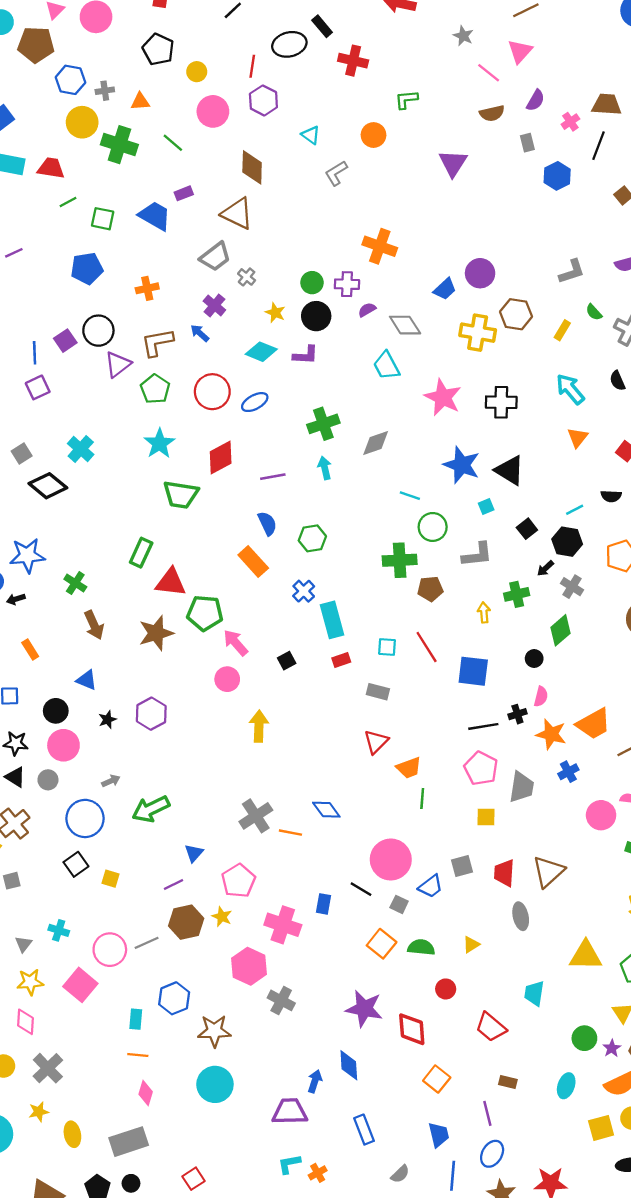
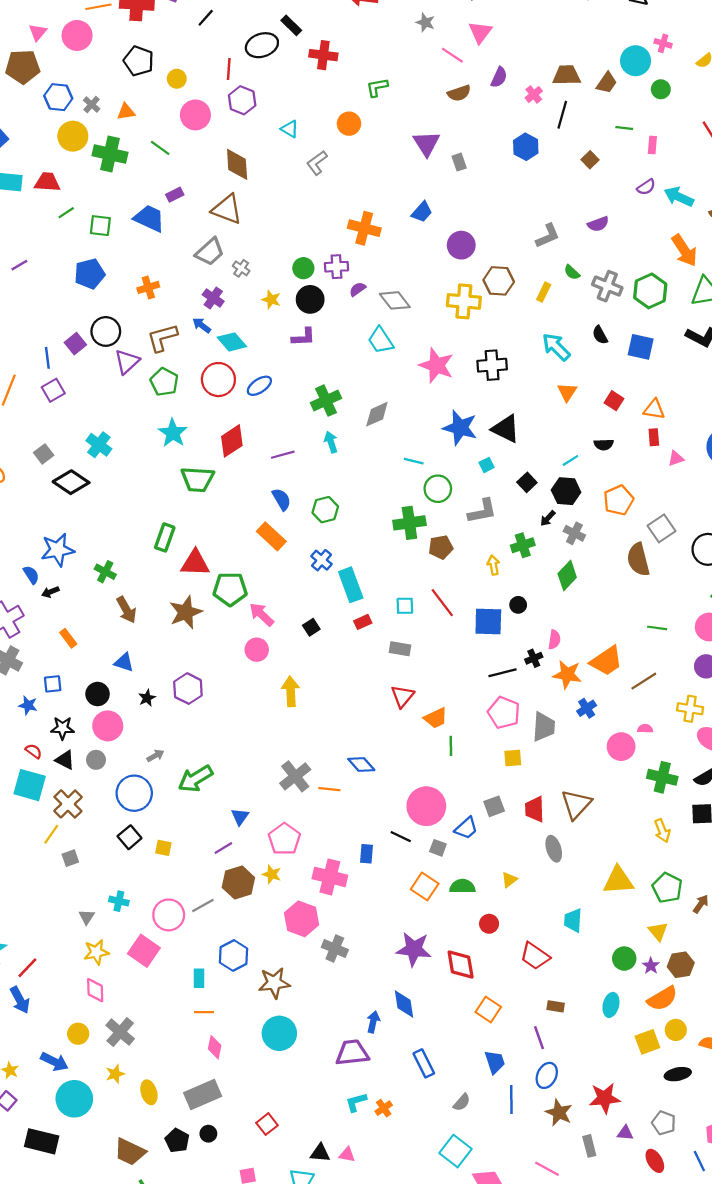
gray cross: (105, 91) -> (92, 104), turned -35
gray rectangle: (527, 143) -> (459, 162), moved
blue trapezoid: (445, 289) -> (422, 212), moved
cyan diamond: (261, 352) -> (232, 342), moved, turned 32
black circle: (534, 658) -> (518, 605), moved

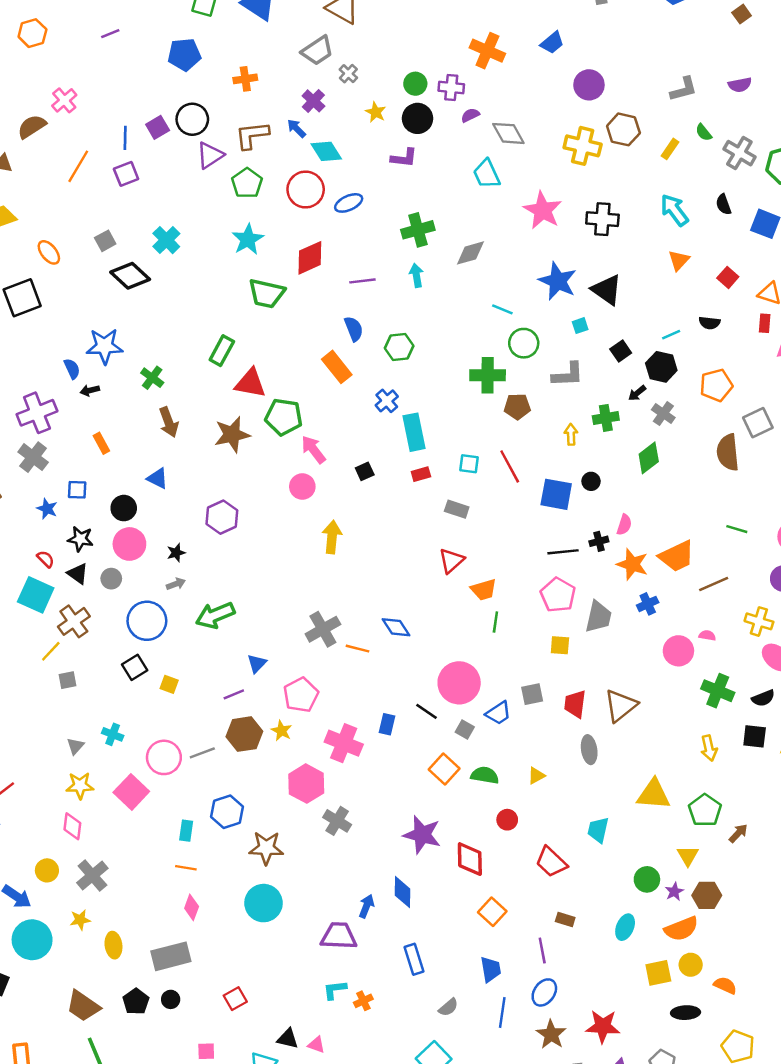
black star: (147, 698) -> (176, 553), moved

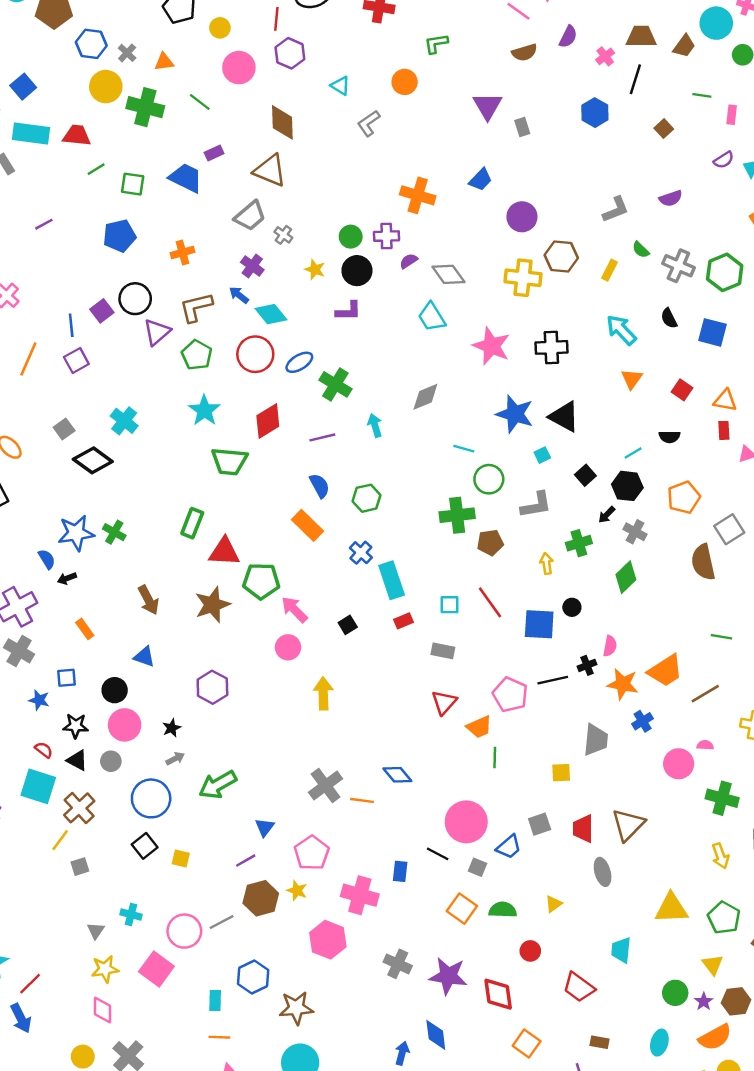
green cross: (418, 230) -> (335, 384), moved, turned -36
green cross: (152, 378) -> (114, 532), moved
pink pentagon: (558, 595) -> (510, 695), moved
gray cross: (337, 821) -> (398, 964), moved

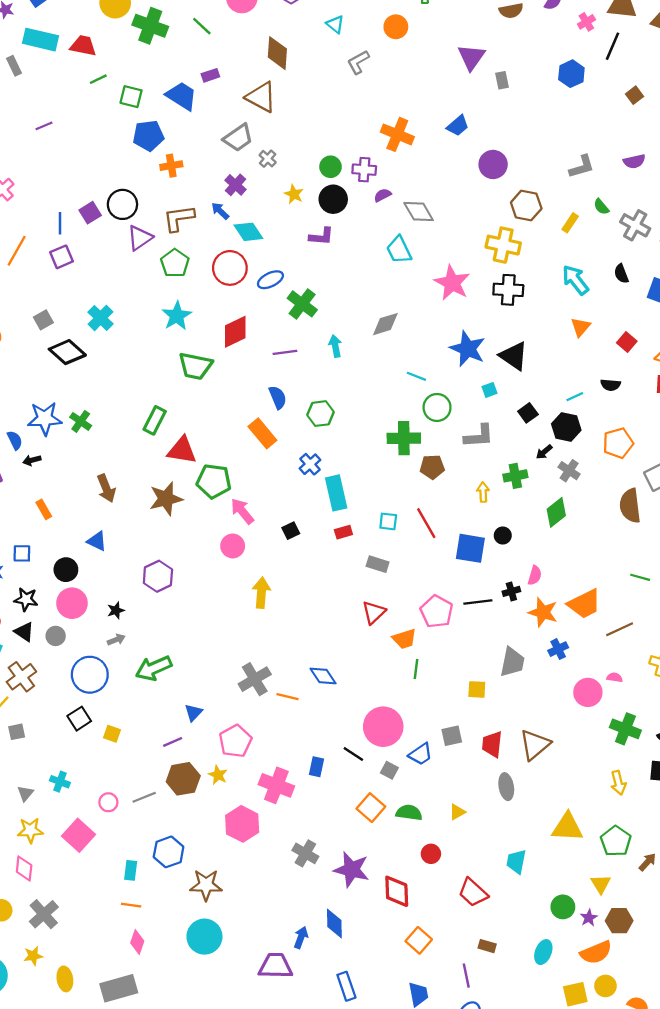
blue pentagon: (119, 236) -> (148, 136), moved
yellow cross: (523, 278) -> (503, 245), moved
pink circle: (184, 931) -> (108, 802), size x0.6

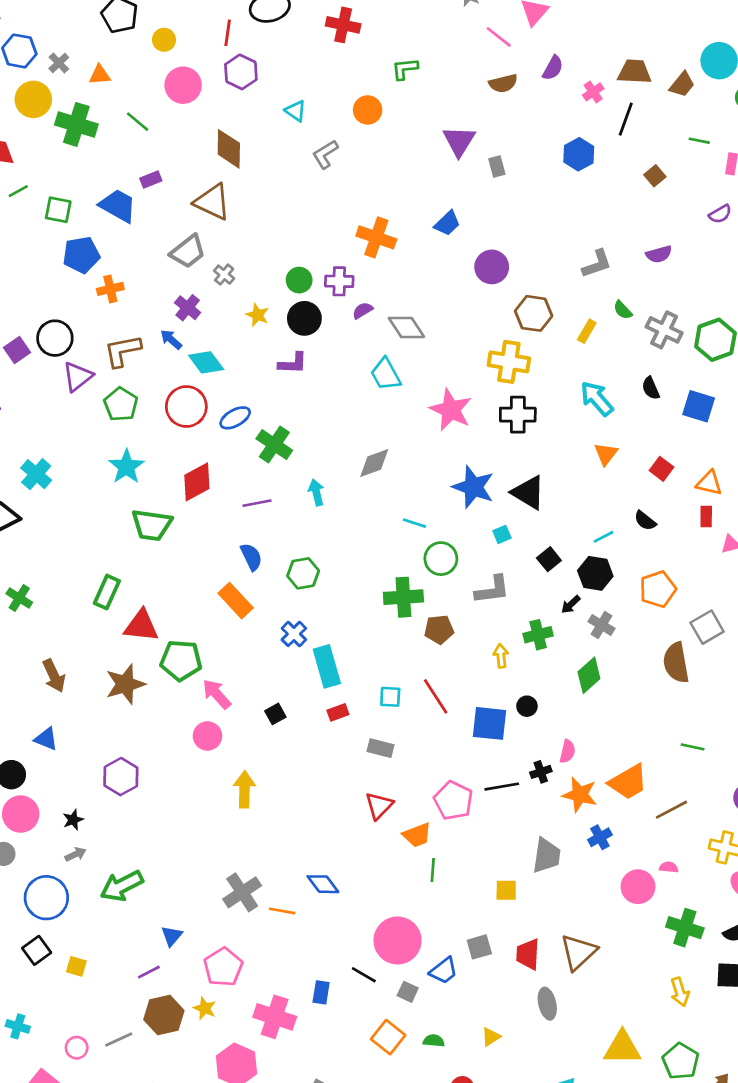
black semicircle: (611, 385) -> (645, 521), turned 36
green semicircle: (409, 813) -> (434, 1041), size x0.7

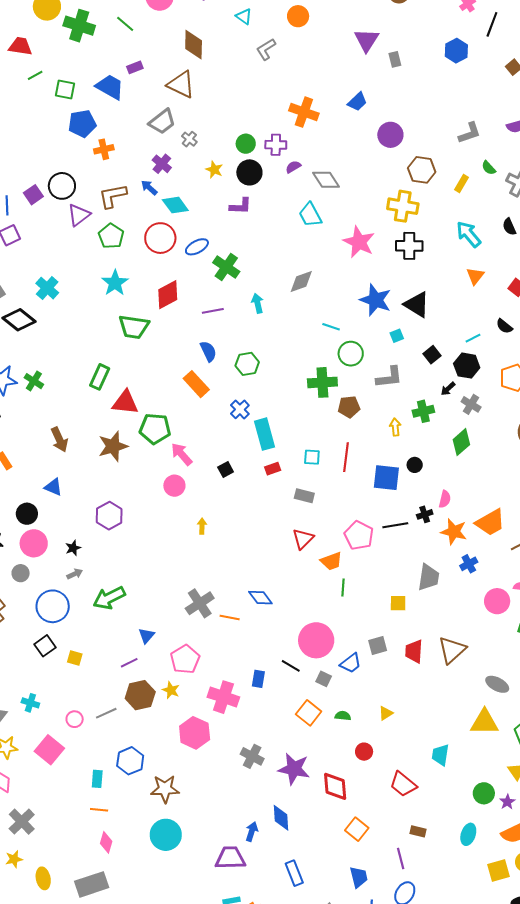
red line: (436, 696) -> (346, 457), turned 40
yellow arrow: (244, 789) -> (202, 526), size x0.6
gray ellipse: (547, 1004) -> (497, 684), moved, turned -50

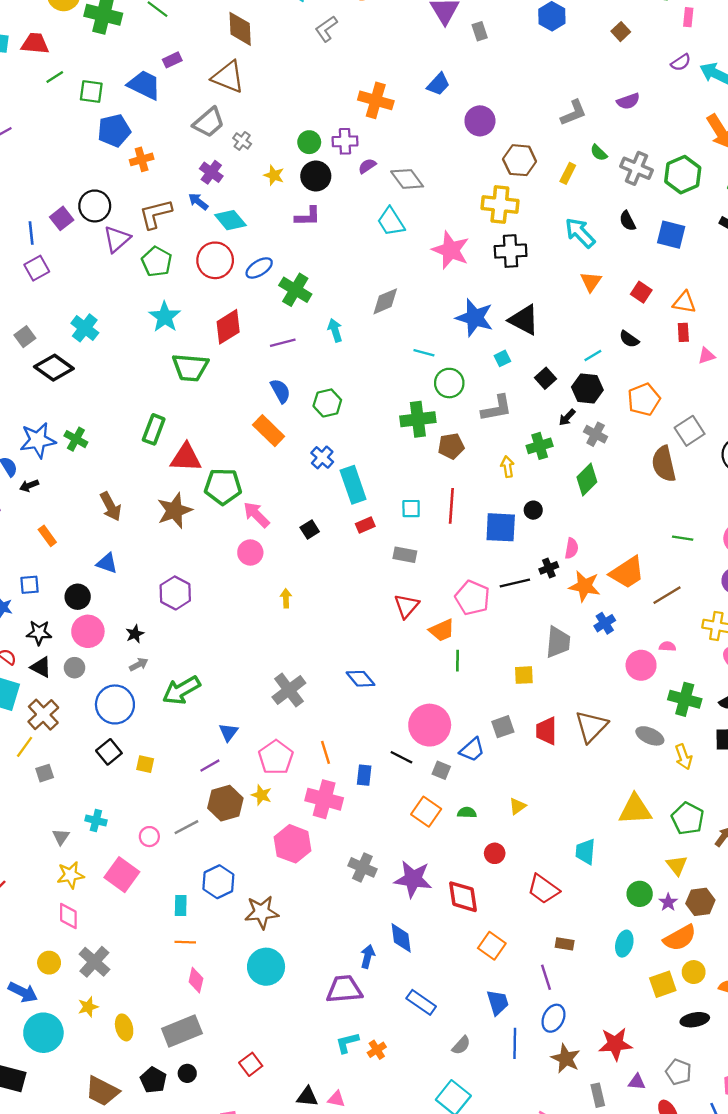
orange line: (230, 618) -> (325, 752), moved, turned 66
gray ellipse: (497, 684) -> (650, 736), moved
blue rectangle: (294, 873) -> (421, 1002), turned -30

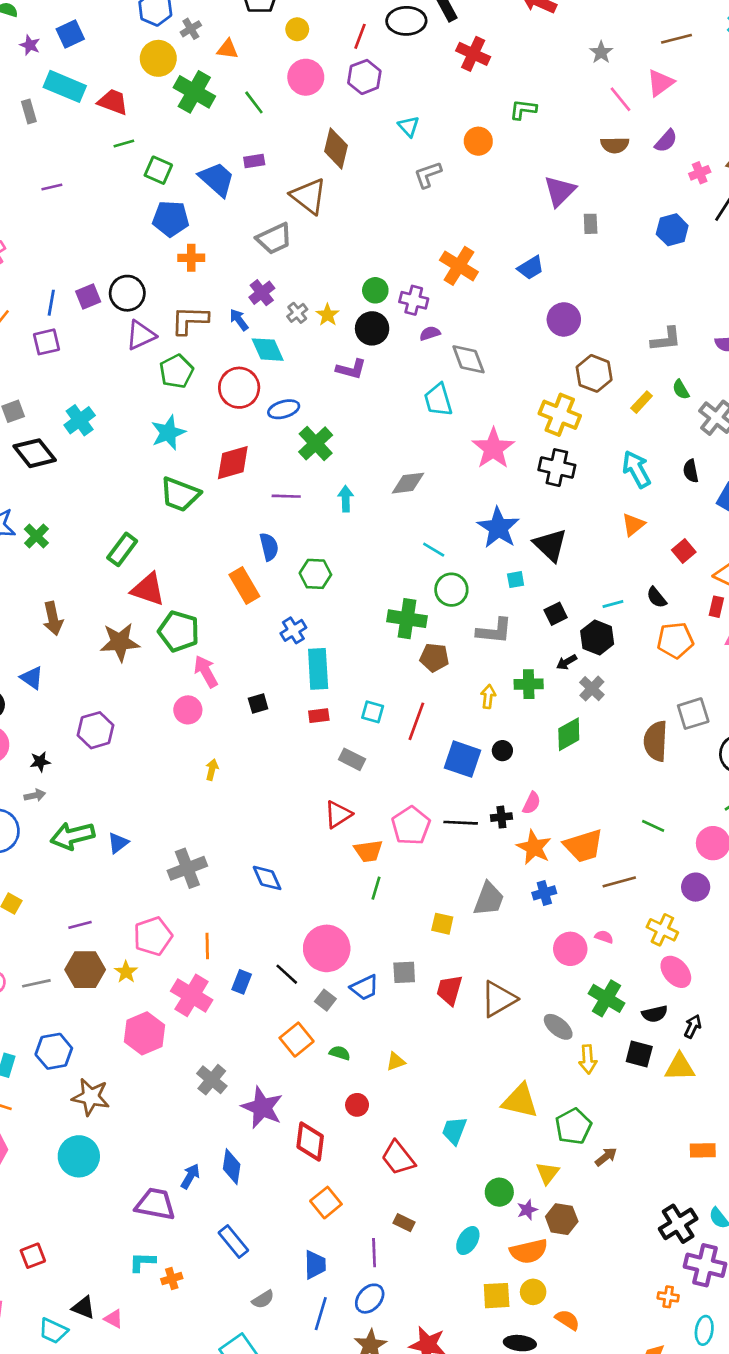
gray cross: (242, 141) -> (297, 313), moved
orange pentagon: (644, 399) -> (675, 640), moved
blue triangle: (228, 732) -> (118, 843), moved

